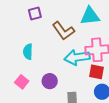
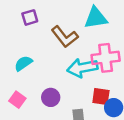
cyan semicircle: (28, 52) -> (23, 63), turned 56
red square: (96, 72) -> (101, 96), moved

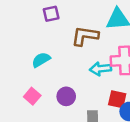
brown L-shape: (65, 37) -> (85, 36), turned 132
cyan arrow: (82, 68) -> (100, 69), size x0.7

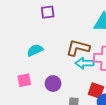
brown L-shape: (85, 36) -> (78, 48), moved
pink square: (32, 96) -> (24, 80), turned 32

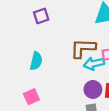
cyan semicircle: (35, 50) -> (36, 61), turned 140
purple circle: (53, 84) -> (93, 89), moved

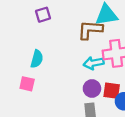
brown L-shape: (83, 48) -> (90, 30), moved
pink square: (31, 97) -> (27, 84), moved, turned 35

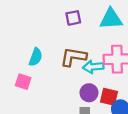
purple square: (43, 15) -> (73, 18), moved
brown L-shape: (90, 30) -> (73, 57), moved

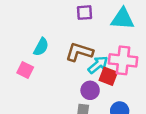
cyan arrow: (93, 67) -> (98, 65), turned 138
red square: (109, 97) -> (108, 76), moved

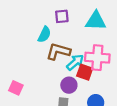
cyan semicircle: (41, 47) -> (44, 35), moved
pink square: (25, 70) -> (16, 88), moved

